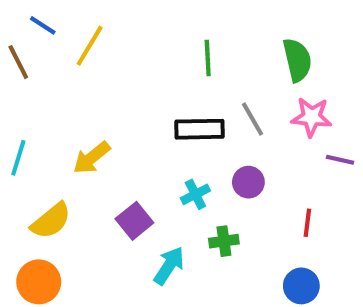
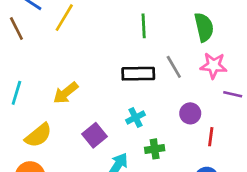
purple circle: (248, 182) -> (190, 113), moved

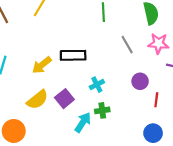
black rectangle: (138, 74) -> (73, 55), moved
yellow semicircle: (38, 135) -> (37, 100), moved
green cross: (155, 149) -> (102, 110), moved

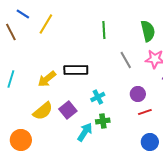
red line: (156, 100) -> (145, 112), moved, turned 64

